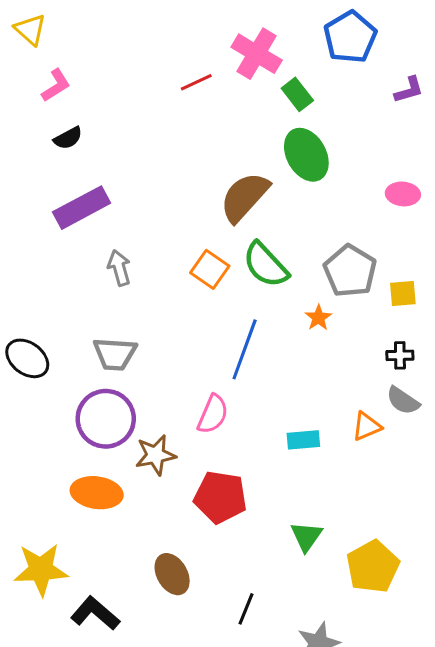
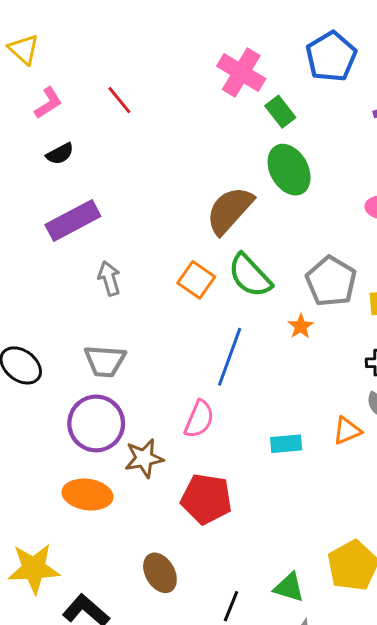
red line: (196, 82) -> (119, 100), moved, turned 76
green triangle: (306, 536) -> (289, 587), moved, turned -48

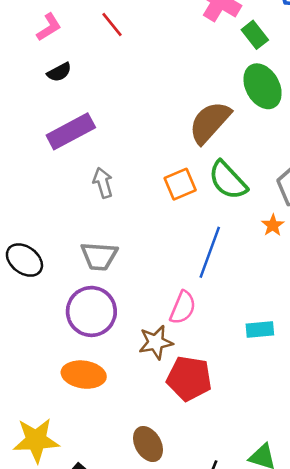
orange square: (196, 280) -> (180, 184), turned 32
brown star: (144, 458) -> (156, 342), moved

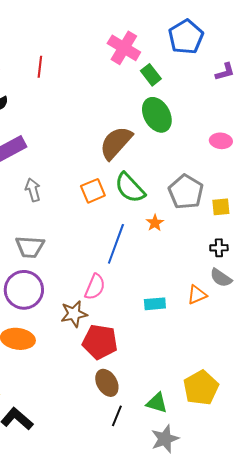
red line: (112, 25) -> (40, 67), turned 45
orange star: (273, 225) -> (155, 223), moved
brown ellipse: (148, 444) -> (107, 383), moved

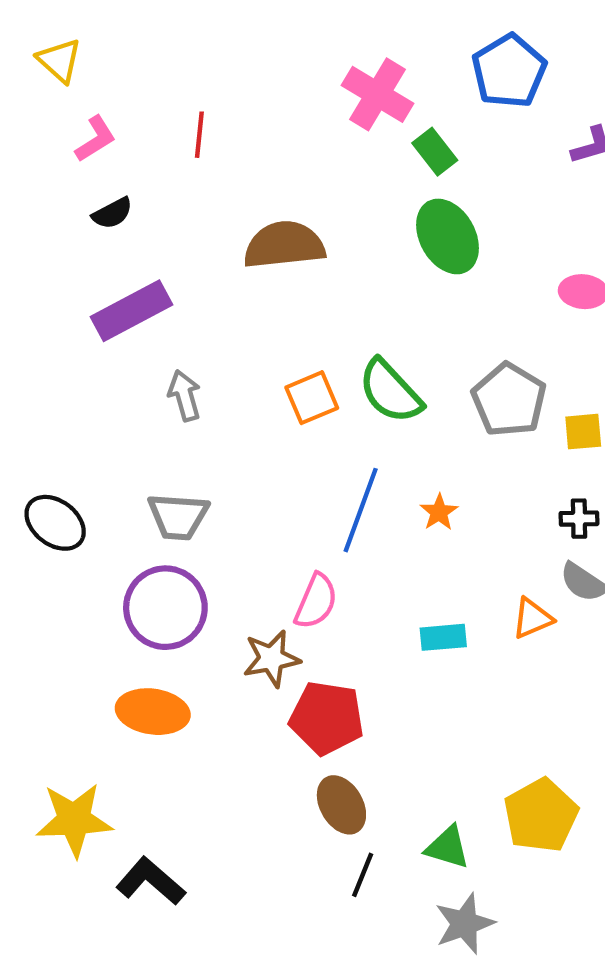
brown semicircle: (116, 143) -> (284, 245), moved, turned 42
orange star: (155, 223) -> (439, 512), moved

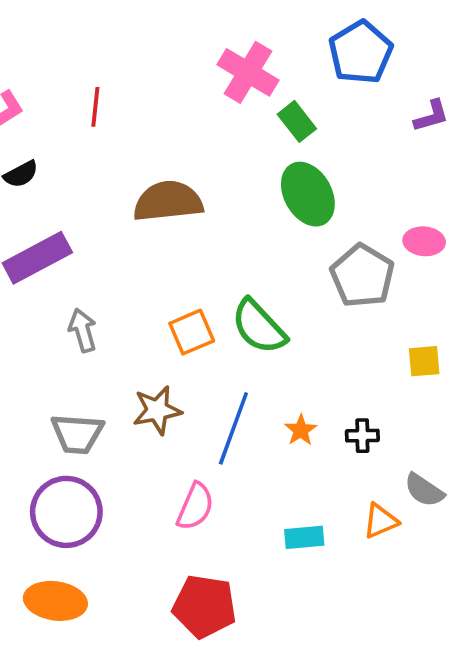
gray pentagon: (509, 400) -> (362, 276), moved
black cross: (579, 519) -> (362, 436), moved
brown star: (271, 659) -> (157, 410), moved

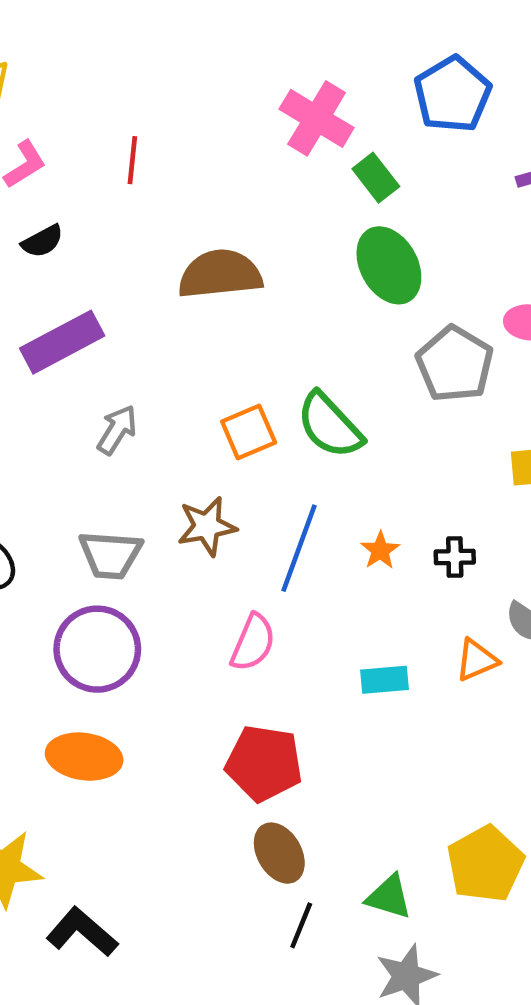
gray arrow: (83, 330) -> (117, 430), turned 48

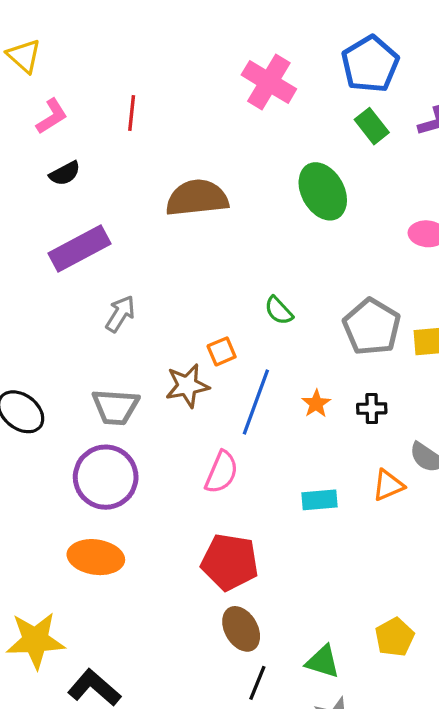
green rectangle: (376, 178) -> (372, 126), moved
gray pentagon: (455, 364) -> (372, 327), moved
green semicircle: (330, 425) -> (279, 311), size x0.6
orange square: (249, 432) -> (222, 351), moved, size x0.7
yellow pentagon: (485, 864) -> (395, 637), size x0.7

